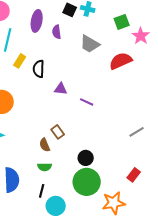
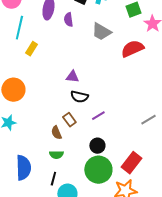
black semicircle: (39, 69) -> (79, 97), moved, turned -78
purple line: (87, 102) -> (98, 116), moved, turned -56
red rectangle: (134, 175) -> (131, 163), moved, size x1.5

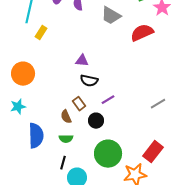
black circle: (97, 146) -> (96, 121), moved
red rectangle: (131, 163) -> (153, 152), moved
blue semicircle: (23, 168) -> (36, 136), moved

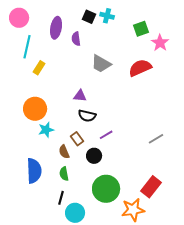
gray trapezoid: (111, 16) -> (101, 64), moved
orange circle: (23, 74) -> (35, 109), moved
cyan star: (18, 107) -> (46, 130), moved
green semicircle: (66, 139) -> (64, 174), turned 80

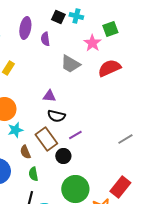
pink star: (160, 43) -> (92, 43), moved
brown rectangle: (77, 139) -> (46, 139), size x1.6
brown semicircle: (64, 152) -> (25, 152), moved

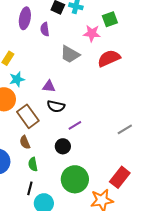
pink star: (92, 43) -> (92, 33), turned -30
cyan star: (15, 130) -> (17, 79), moved
brown rectangle: (46, 139) -> (28, 116), moved

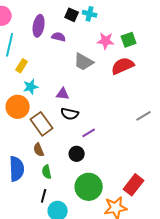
green square: (110, 19) -> (129, 40), moved
purple semicircle: (45, 29) -> (59, 37), turned 112
gray line: (125, 129) -> (144, 116), moved

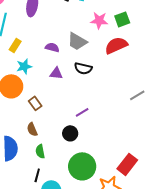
purple semicircle: (59, 37) -> (52, 47), moved
black semicircle: (70, 114) -> (83, 68), moved
brown rectangle: (42, 124) -> (35, 103), size x0.6

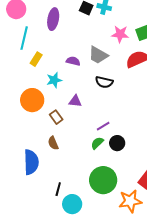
cyan star: (24, 66) -> (54, 80), moved
purple triangle: (56, 73) -> (75, 101), moved
black circle: (70, 133) -> (117, 143), moved
green semicircle: (40, 151) -> (97, 143), moved, turned 56

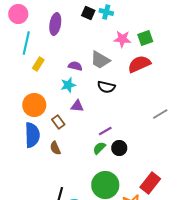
cyan star: (54, 80) -> (68, 85), moved
blue semicircle: (31, 162) -> (32, 135), moved

